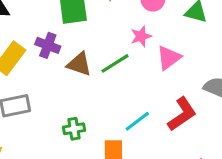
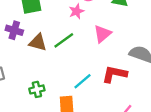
pink star: (141, 36) -> (76, 11), moved
red L-shape: (182, 114) -> (114, 74), turned -130

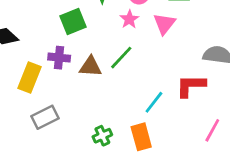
pink triangle: (102, 34) -> (164, 24), moved
green cross: (37, 89) -> (102, 136), moved

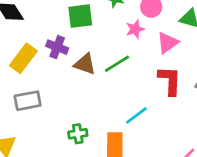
red L-shape: (191, 86) -> (170, 81), moved, turned 76

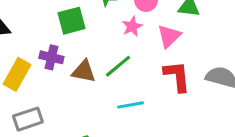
cyan line: (136, 115) -> (131, 105), moved, turned 35

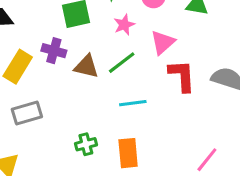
pink star: (132, 26) -> (124, 25), moved
pink triangle: (169, 36) -> (163, 42), moved

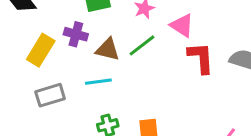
pink triangle: (163, 42) -> (182, 25), turned -45
cyan line: (133, 103) -> (98, 82), moved

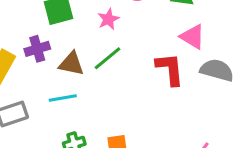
pink triangle: (182, 25) -> (193, 37), moved
purple cross: (76, 34) -> (37, 49), turned -30

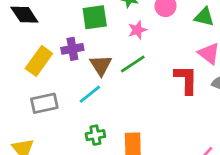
brown triangle: (71, 64) -> (101, 65), turned 40
cyan line: (63, 98) -> (90, 94), turned -35

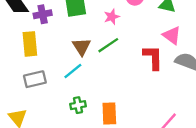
purple cross: (72, 49) -> (43, 14), moved
yellow rectangle: (39, 61) -> (30, 44), turned -40

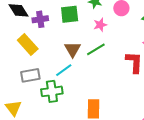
yellow rectangle: (30, 44) -> (28, 44), turned -40
green cross: (78, 105) -> (52, 91), moved, size x1.5

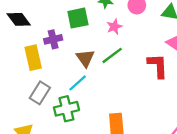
purple cross: (40, 19) -> (53, 39), moved
yellow rectangle: (28, 44) -> (33, 58), turned 35
gray rectangle: (30, 75) -> (40, 93), turned -42

